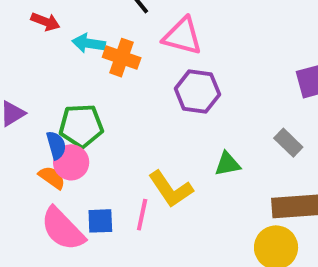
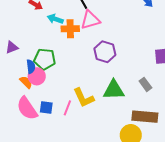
pink triangle: (182, 36) -> (90, 20), moved, turned -40
orange cross: (122, 58) -> (70, 29), turned -30
green triangle: (227, 164) -> (114, 90), size x1.6

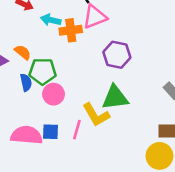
pink circle: (37, 76) -> (54, 94), moved
orange semicircle: (26, 82) -> (23, 52), moved
green triangle: (114, 90) -> (115, 98), moved
pink semicircle: (27, 108) -> (27, 135), turned 135

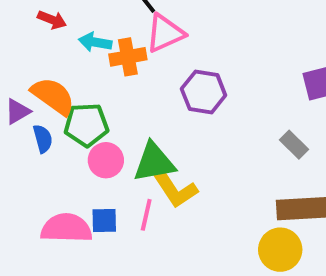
orange semicircle: (23, 52) -> (53, 96), size x1.6
blue semicircle: (26, 82) -> (43, 139), moved
green triangle: (115, 98) -> (154, 162), moved

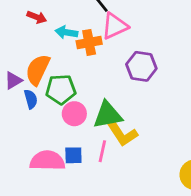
orange semicircle: (53, 96) -> (38, 70), turned -100

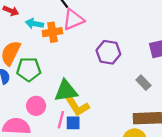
purple hexagon: (141, 66) -> (108, 52), moved
pink circle: (74, 114) -> (36, 106), moved
blue square: (73, 155) -> (73, 123), moved

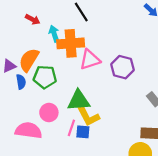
pink triangle: (73, 20) -> (90, 60), moved
cyan arrow: (35, 24) -> (54, 34), turned 56
orange cross: (52, 32) -> (71, 43), size x1.4

